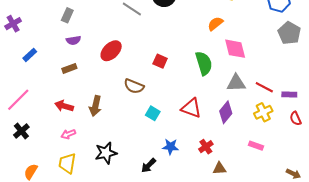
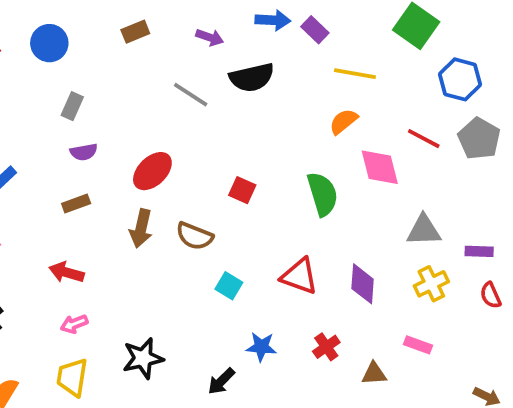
gray triangle: (236, 83) -> (424, 230), moved
red line: (264, 87) -> (424, 139), moved
brown arrow: (95, 106) -> (141, 228), moved
purple diamond: (226, 112) -> (363, 284), turned -35
brown triangle: (219, 169) -> (374, 374), moved

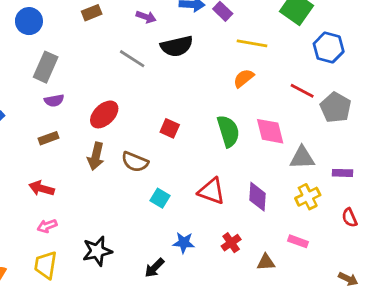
gray rectangle: (72, 106) -> (46, 67), size x1.5
gray pentagon: (479, 139) -> (336, 107), moved
pink diamond: (380, 167) -> (270, 131), moved
red semicircle: (491, 295) -> (350, 218), moved

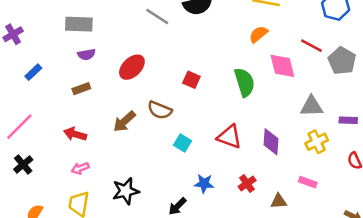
gray rectangle: (46, 67) -> (79, 24), turned 68
pink diamond: (270, 131) -> (282, 66), moved
brown arrow: (96, 156) -> (124, 122), moved, turned 35

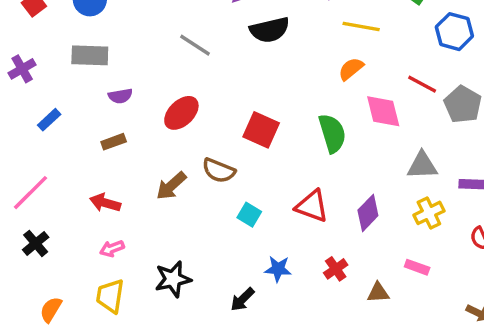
gray line: (157, 17) -> (195, 45), moved
gray rectangle: (79, 24) -> (90, 55), moved
red square: (191, 80) -> (261, 130), size x1.5
purple diamond: (271, 142) -> (368, 213), turned 40

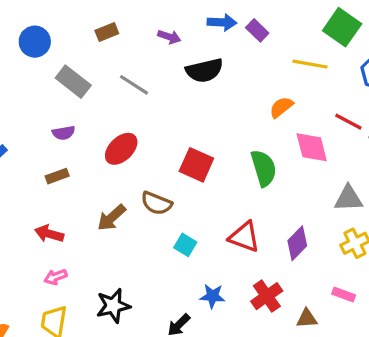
yellow line: (361, 26) -> (310, 64), moved
gray rectangle: (90, 55) -> (73, 82), moved, turned 36
red cross: (336, 269) -> (267, 296), size x1.4

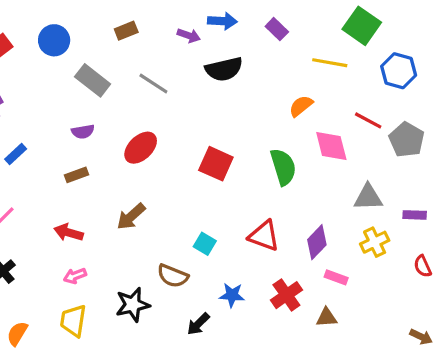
blue arrow: (222, 22) -> (222, 21), moved
brown semicircle: (156, 203) -> (173, 276), moved
pink rectangle: (344, 294) -> (336, 277), moved

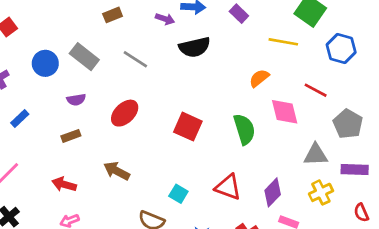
blue circle: (54, 40) -> (45, 63), moved
gray pentagon: (407, 140) -> (348, 124), moved
purple rectangle: (415, 215) -> (355, 170), size x1.4
brown arrow: (131, 217) -> (117, 171), turned 70

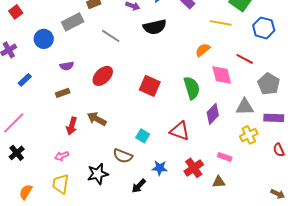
gray rectangle: (84, 57) -> (73, 22), moved, turned -65
red arrow: (64, 184) -> (72, 126), moved, turned -90
purple diamond: (273, 192) -> (213, 114), moved

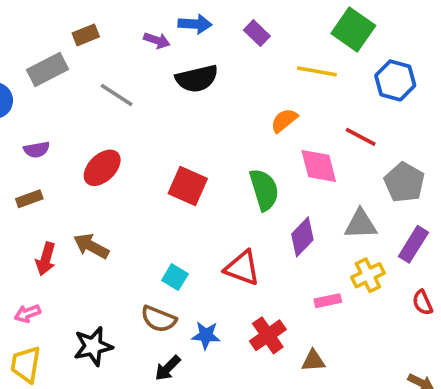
purple rectangle: (274, 118) -> (413, 244), turned -60
brown semicircle: (123, 156) -> (159, 319), moved
pink rectangle: (225, 157) -> (328, 301), moved, turned -32

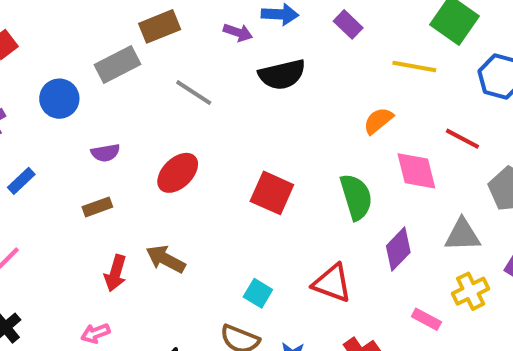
brown rectangle: (86, 35) -> (160, 26), size x1.4
pink rectangle: (328, 301) -> (426, 319), turned 40

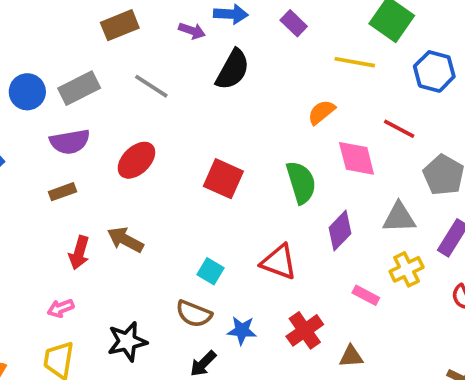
gray rectangle: (117, 65) -> (79, 88), moved
black semicircle: (282, 75) -> (233, 70), turned -48
purple semicircle: (105, 153) -> (70, 142), size x1.5

